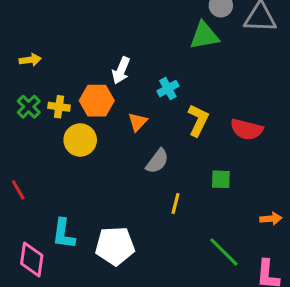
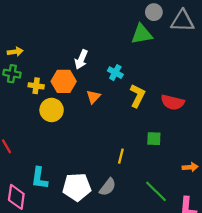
cyan cross: (168, 89) -> (115, 73), turned -32
green cross: (29, 107) -> (12, 74), moved, turned -35
gray semicircle: (157, 161) -> (108, 187), moved

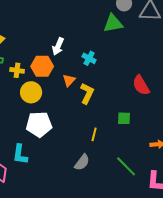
yellow L-shape: (137, 96) -> (87, 93), moved
red semicircle: (173, 102) -> (141, 85), turned 45
white pentagon: (77, 187) -> (39, 124), moved

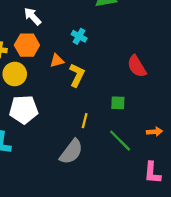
white arrow: (58, 46) -> (32, 16), moved, turned 114
orange triangle: (69, 80) -> (57, 61), turned 32
gray semicircle: (82, 162) -> (71, 152), size x1.4
green line: (126, 166) -> (120, 141), moved

